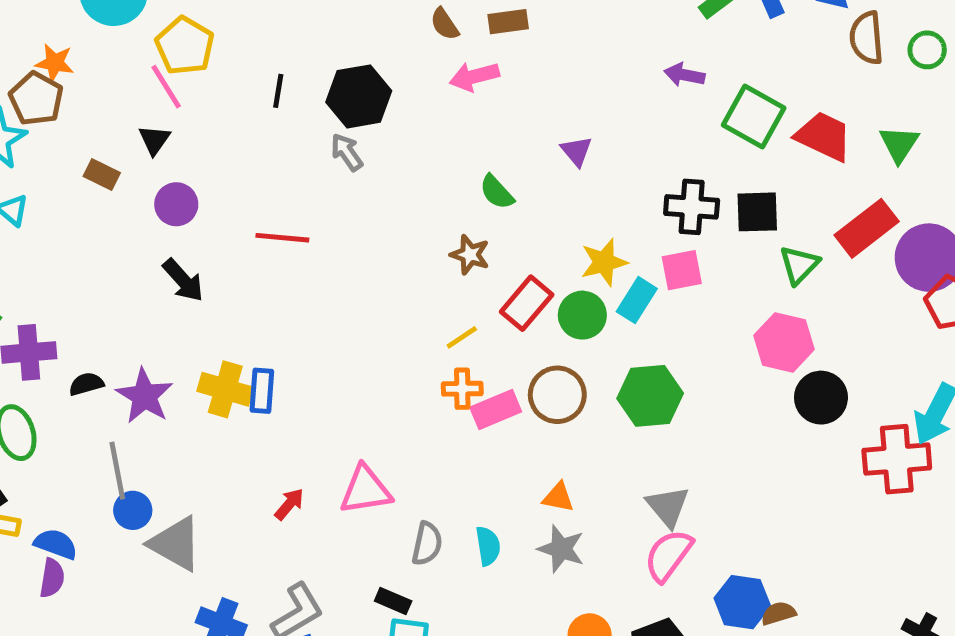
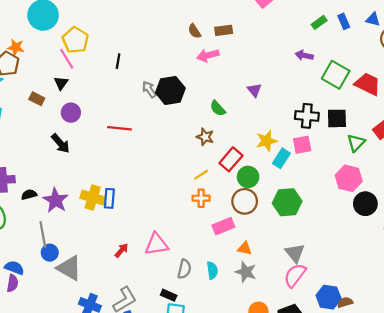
black hexagon: (359, 96) -> (170, 90), moved
black arrow: (183, 280) -> (60, 143), moved
green circle: (582, 315) -> (248, 177), moved
pink rectangle: (496, 409) -> (223, 226), moved

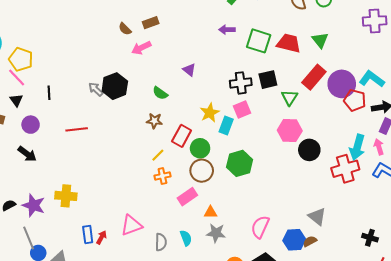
black line: (118, 61) -> (49, 93), moved
blue rectangle: (109, 198) -> (88, 235), moved
gray triangle: (295, 253) -> (317, 217), moved

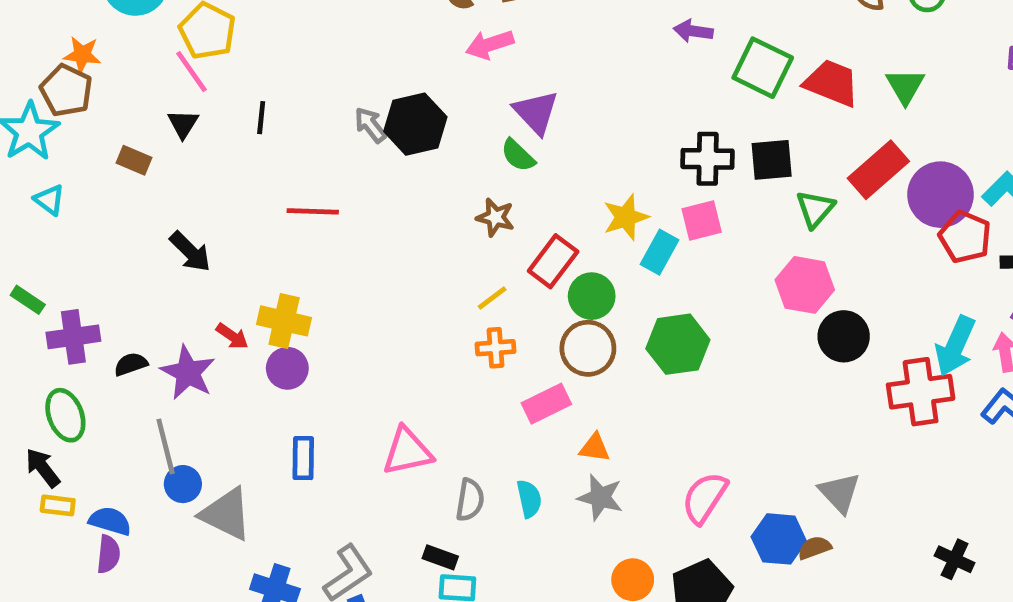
purple triangle: (189, 70) -> (536, 112), moved, size x1.5
purple circle: (31, 125) -> (287, 368), moved
yellow cross: (66, 196) -> (284, 321), moved
red arrow: (101, 237) -> (232, 336), moved, turned 88

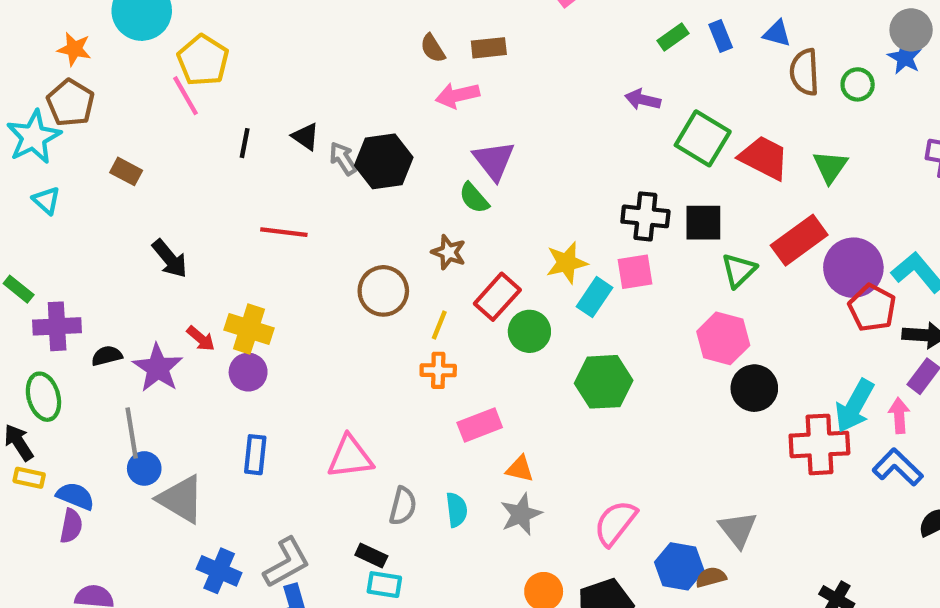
orange star: (82, 55) -> (74, 49), moved
black triangle: (183, 124) -> (306, 137), moved, turned -32
yellow line: (492, 298) -> (439, 325), turned -36
brown circle: (588, 348) -> (383, 291), moved
gray star: (600, 497) -> (521, 514), turned 30

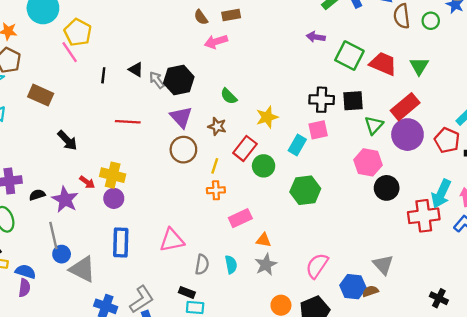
purple triangle: (494, 160) -> (181, 117), moved
brown rectangle: (126, 171) -> (41, 95), size x1.5
yellow star: (567, 263) -> (267, 117), moved
purple circle: (853, 268) -> (407, 135), moved
blue rectangle: (255, 455) -> (121, 242), size x1.4

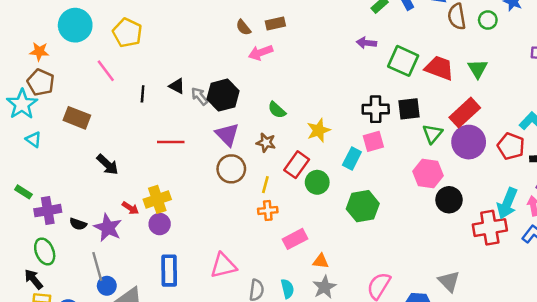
yellow pentagon: (78, 32) -> (127, 33), moved
yellow cross: (113, 175) -> (157, 199), turned -30
black semicircle: (37, 195) -> (78, 224), turned -140

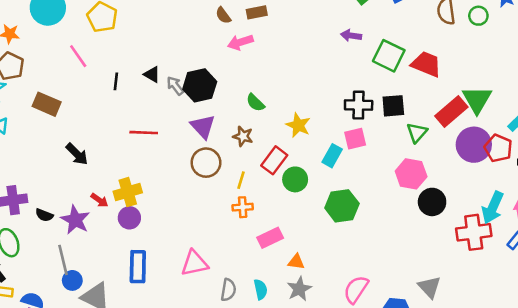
green triangle: (478, 69) -> (477, 100), moved, size x1.4
yellow star: (319, 130) -> (298, 125), turned -30
purple circle: (469, 142) -> (474, 145), moved

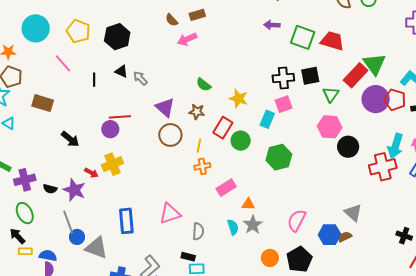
black hexagon: (200, 85) -> (117, 37), moved
purple circle: (129, 218) -> (110, 129), moved
cyan semicircle: (261, 289) -> (233, 227), moved

